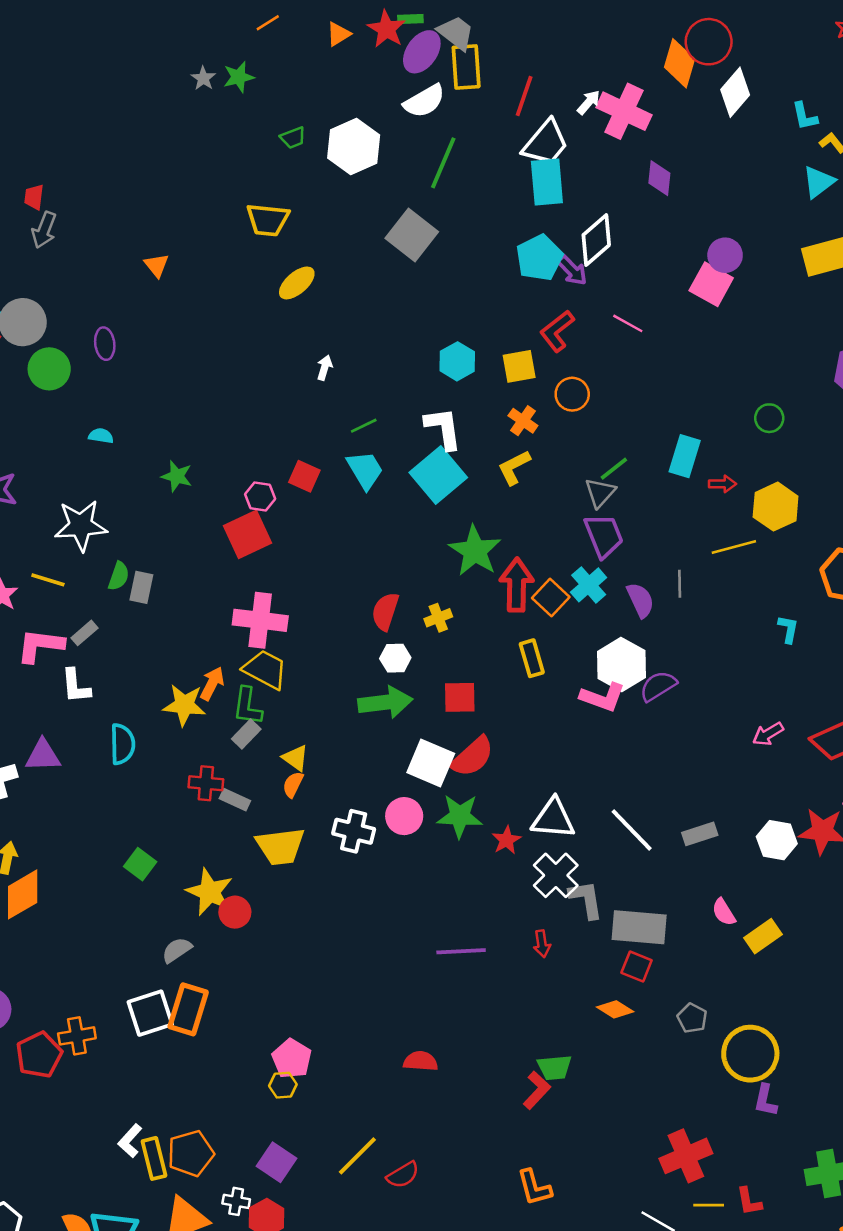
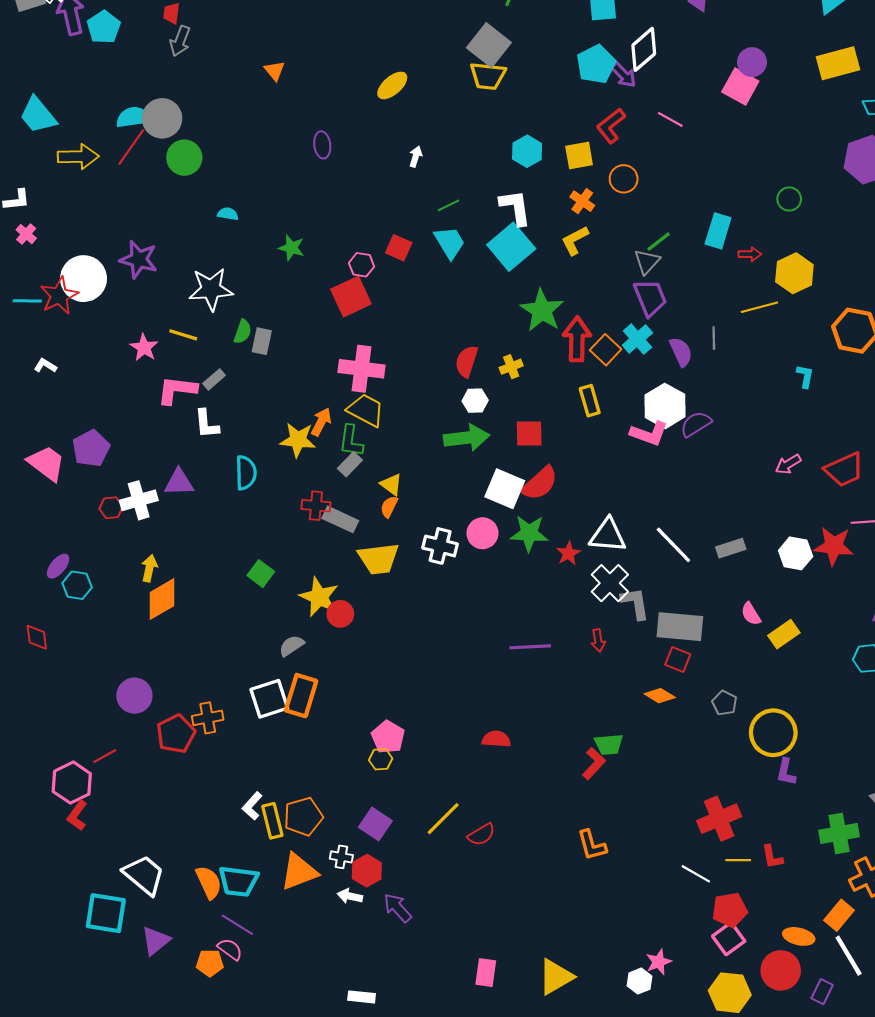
yellow trapezoid: (268, 220) -> (488, 76), moved
purple ellipse: (105, 344) -> (322, 145), moved
gray rectangle: (235, 800) -> (340, 519), size x1.4

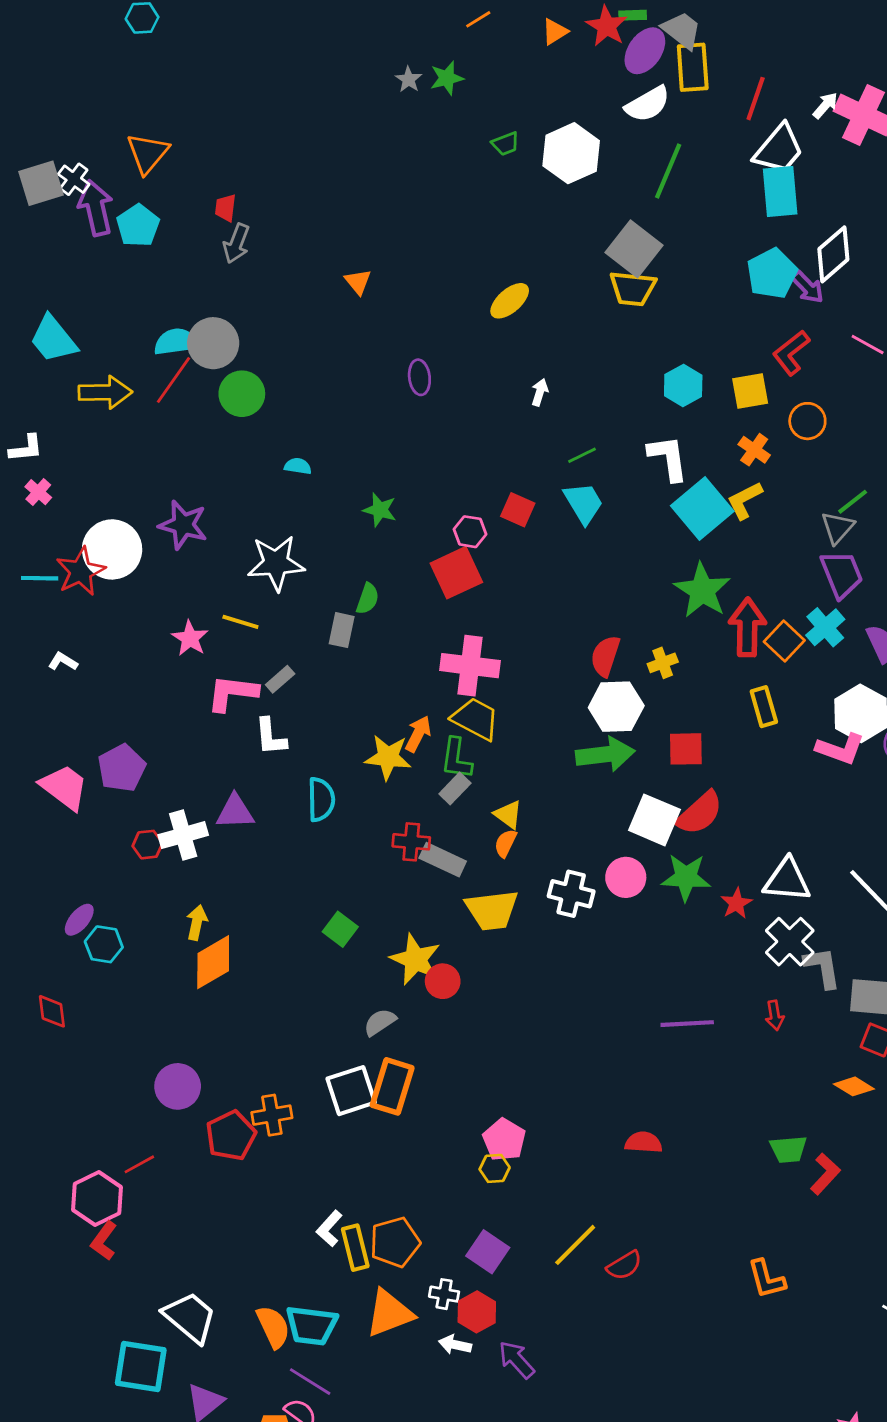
cyan square: (511, 247) -> (702, 508), moved
green semicircle: (243, 332) -> (368, 599), moved
white hexagon: (475, 401) -> (616, 707), size x1.6
red L-shape: (594, 764) -> (825, 1174), moved

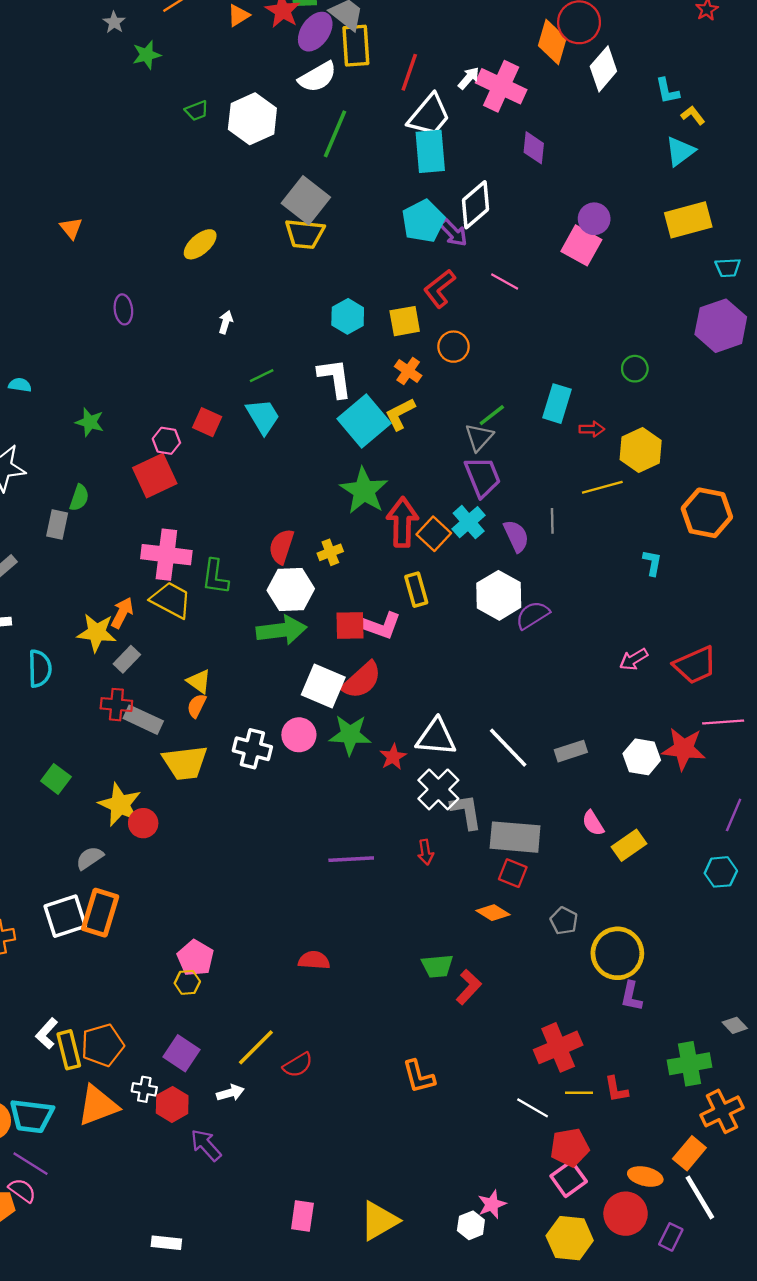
gray star: (409, 79) -> (114, 22), moved
pink L-shape: (840, 749) -> (380, 626), moved
green L-shape: (456, 759) -> (215, 577), moved
gray rectangle: (455, 789) -> (127, 659), moved
white arrow: (455, 1345) -> (230, 1093), moved, turned 152

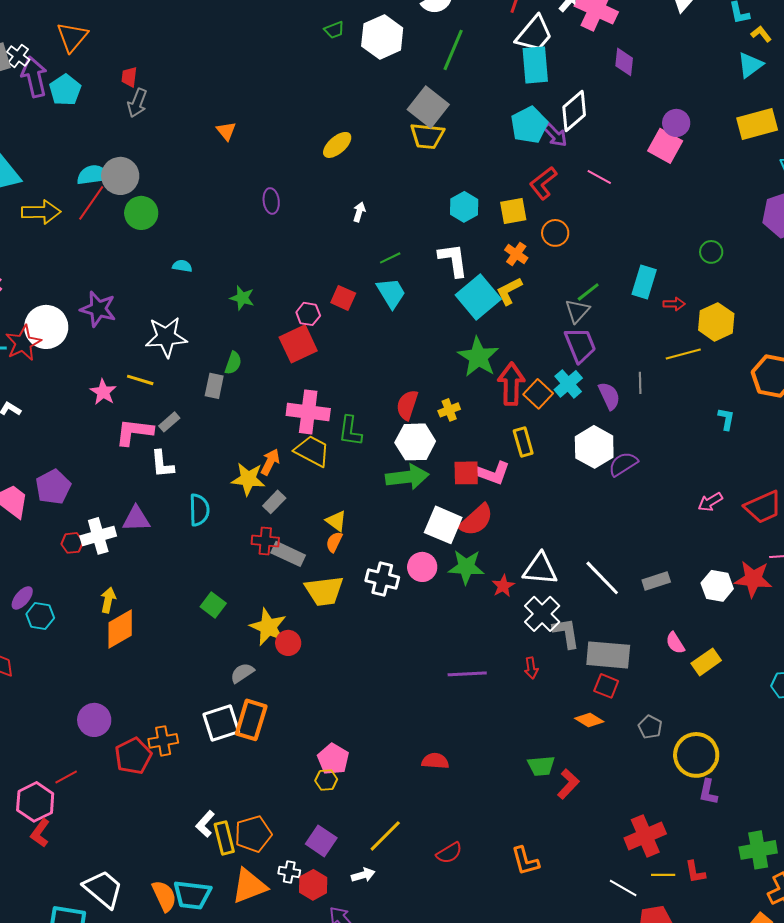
red semicircle: (298, 1065) -> (449, 853), moved

